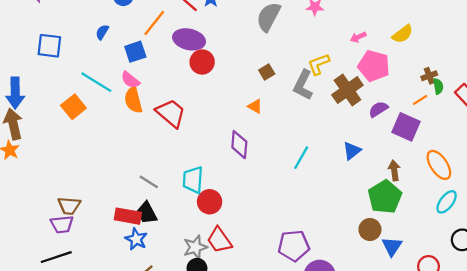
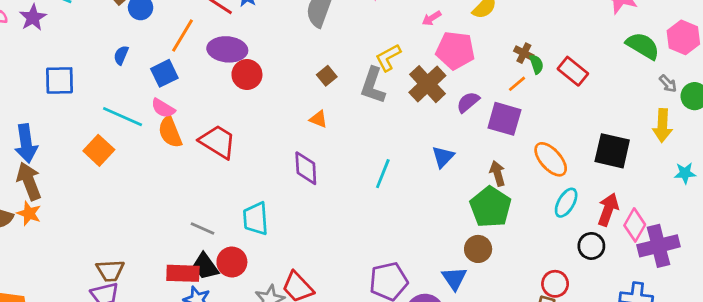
brown cross: (429, 76) -> (524, 53), turned -35
red circle: (210, 202) -> (232, 262), moved
blue triangle: (392, 246) -> (454, 278), moved

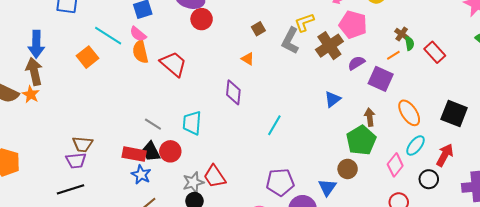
cyan line: (383, 174) -> (274, 125), moved
pink diamond: (635, 225) -> (395, 165), moved

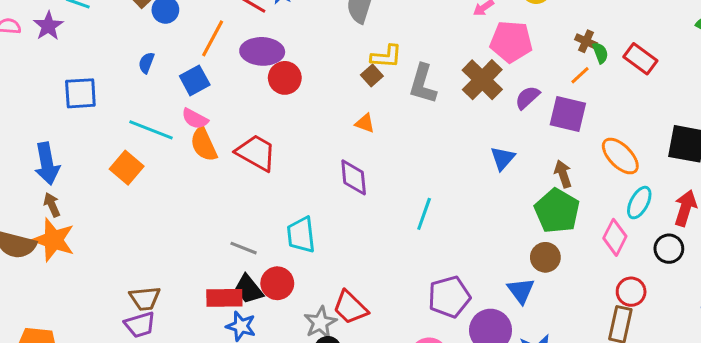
yellow L-shape: (304, 22) -> (386, 56), moved, turned -145
brown arrow: (34, 71) -> (52, 205), size x0.6
orange star: (31, 94) -> (53, 240), size x1.6

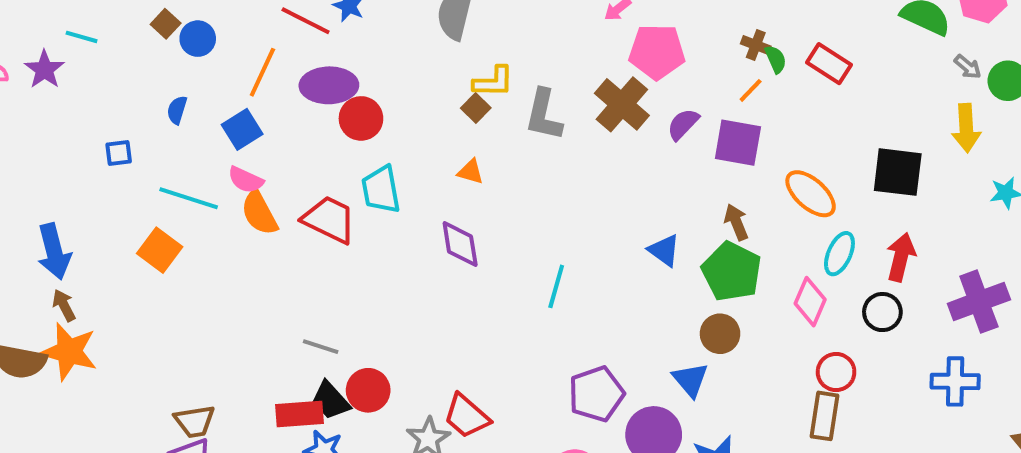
blue square: (80, 93) -> (119, 153), moved, size x0.6
blue triangle: (503, 158) -> (664, 250), moved, turned -32
cyan trapezoid: (301, 235) -> (381, 190), moved

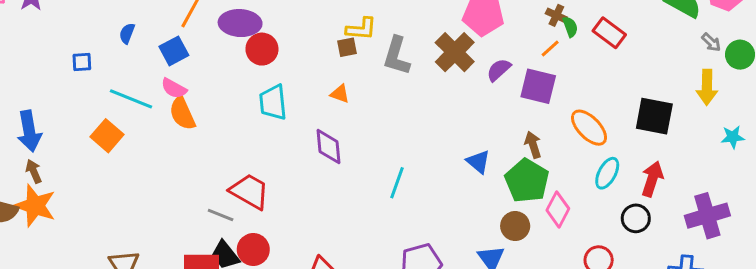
brown square: (476, 108) -> (347, 47), turned 30
red trapezoid: (329, 220) -> (250, 191), moved
pink diamond: (810, 302) -> (558, 209), moved

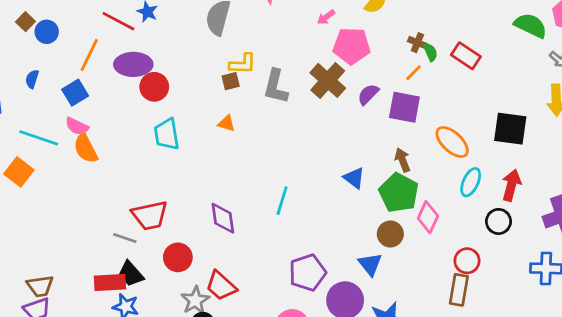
purple diamond: (328, 147) -> (223, 218), moved
red trapezoid: (250, 191) -> (150, 215), turned 141
red circle: (253, 250) -> (178, 257), moved

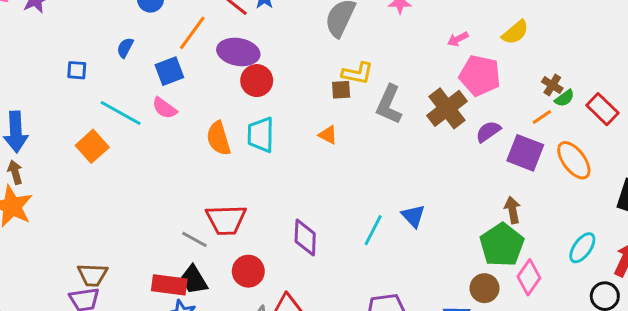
green semicircle: (430, 52) -> (565, 98), turned 66
orange ellipse: (452, 142) -> (574, 160), moved
orange semicircle: (86, 148) -> (219, 138), moved
blue triangle: (354, 178) -> (413, 216), moved

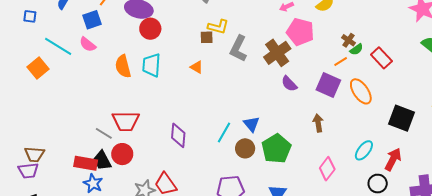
purple semicircle: (488, 132) -> (289, 84), moved, turned -102
green pentagon: (502, 245) -> (276, 149), moved
red circle: (248, 271) -> (122, 154), moved
brown circle: (484, 288) -> (245, 148), moved

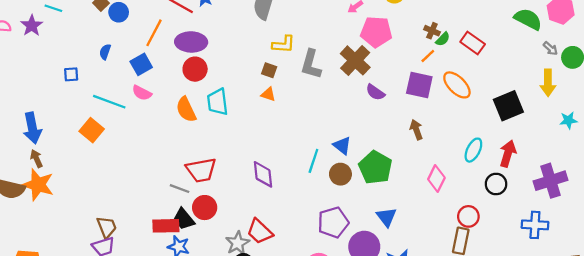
red circle: (150, 29) -> (195, 69), moved
brown square: (207, 37) -> (269, 70), moved, turned 32
black square: (402, 118) -> (508, 106), turned -32
brown trapezoid: (34, 154) -> (107, 227), turned -105

